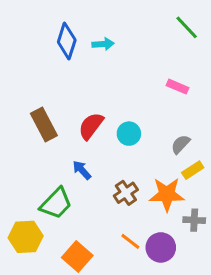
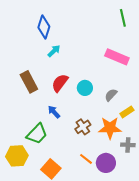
green line: (187, 27) -> (123, 18), turned 30
cyan arrow: (103, 44) -> (54, 51), moved, turned -40
pink rectangle: (177, 87) -> (117, 57), size x1.6
gray semicircle: (181, 144) -> (111, 95), moved

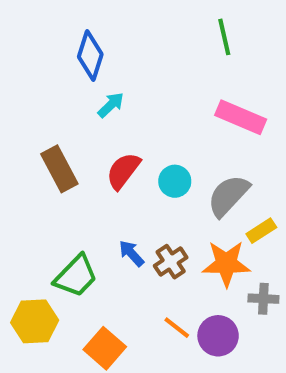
green line: (123, 18) -> (224, 37), moved
gray semicircle: (111, 95) -> (228, 196), size x1.6
blue arrow: (54, 112) -> (131, 253), moved

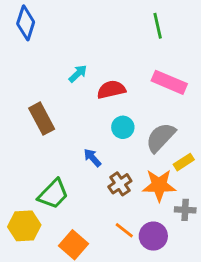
blue diamond: (90, 55) -> (26, 23), moved
red semicircle: (123, 171) -> (111, 90), moved, turned 40
blue arrow: (131, 253) -> (92, 158), moved

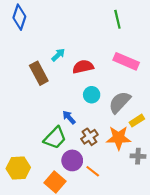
brown rectangle: (42, 119) -> (39, 73), moved
green trapezoid: (53, 194) -> (55, 138), moved
purple circle: (153, 236) -> (72, 160), moved

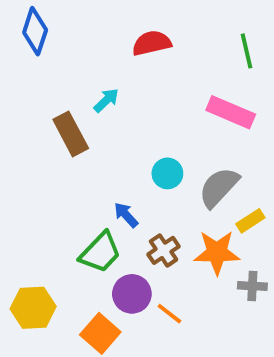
green line: (117, 19) -> (246, 51), moved
red semicircle: (83, 67) -> (152, 43), moved

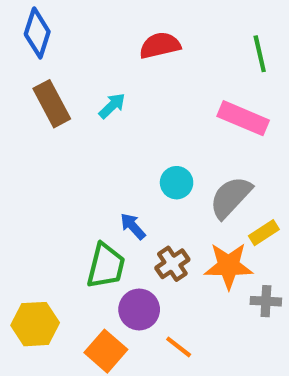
brown rectangle: (71, 134) -> (52, 104), moved
green trapezoid: (100, 252) -> (106, 266), turned -30
orange line: (169, 314) -> (179, 347), moved

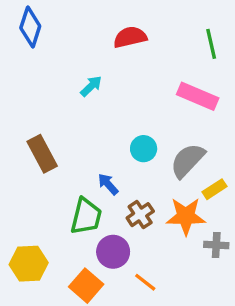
brown rectangle: (52, 104) -> (42, 154), moved

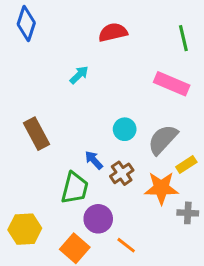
brown cross: (140, 215) -> (122, 173), moved

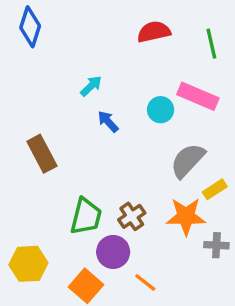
red semicircle: (113, 32) -> (154, 32), moved
cyan circle: (125, 129) -> (161, 110), moved
blue arrow: (94, 160) -> (108, 122), moved
brown cross: (122, 173) -> (132, 216), moved

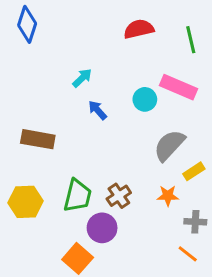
brown rectangle: (42, 154) -> (38, 139), turned -52
orange star: (186, 216) -> (168, 196), size x0.6
yellow hexagon: (28, 264) -> (26, 202), moved
orange line: (145, 282) -> (188, 254), moved

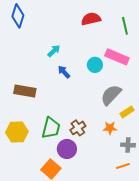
orange line: (188, 254) -> (123, 166), turned -56

